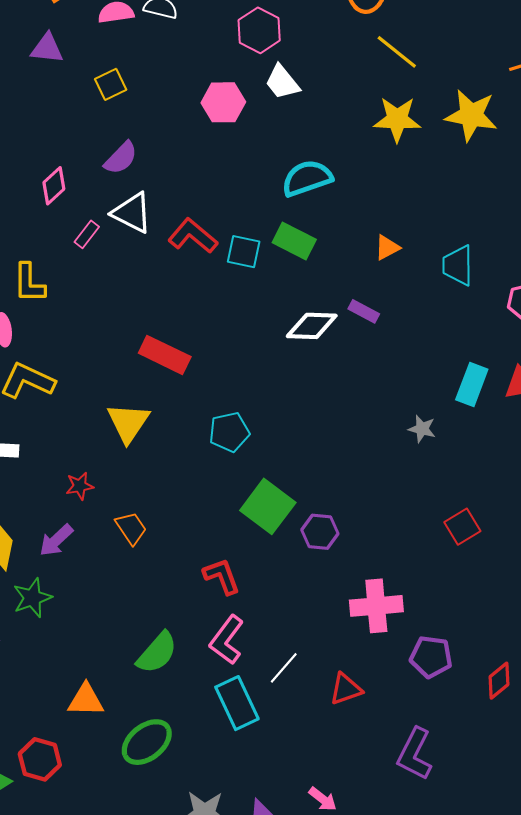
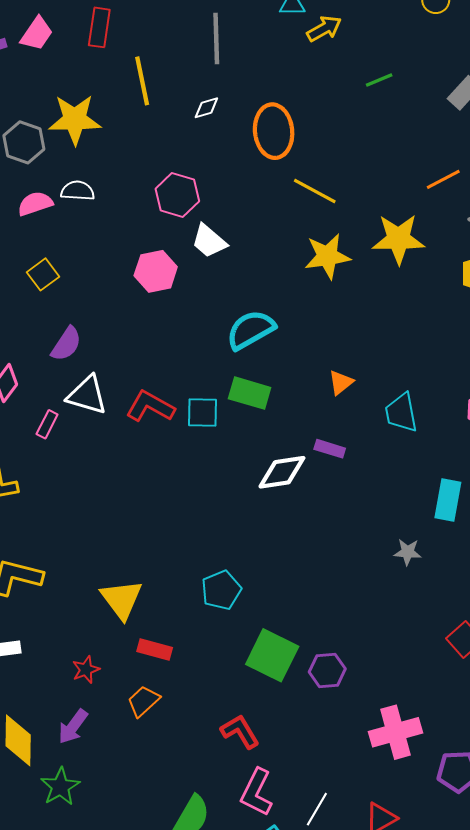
cyan trapezoid: (458, 265) -> (401, 413), moved
red rectangle: (165, 355) -> (155, 649), moved, size x0.7
orange trapezoid: (131, 528) -> (143, 701), turned -88

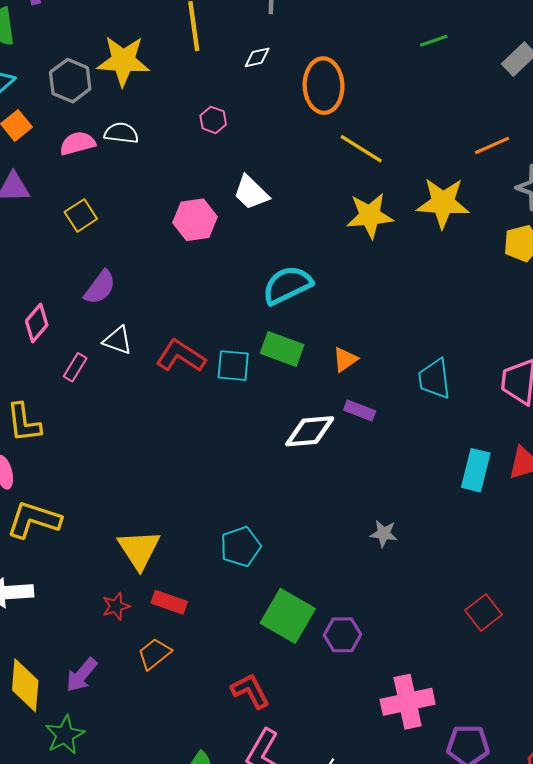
pink hexagon: (177, 195) -> (213, 120), moved, size x0.6
orange triangle: (341, 382) -> (345, 359), moved
white triangle: (87, 395) -> (118, 340), size x0.7
gray star: (408, 552) -> (384, 534), moved
red star: (86, 670) -> (116, 606), moved

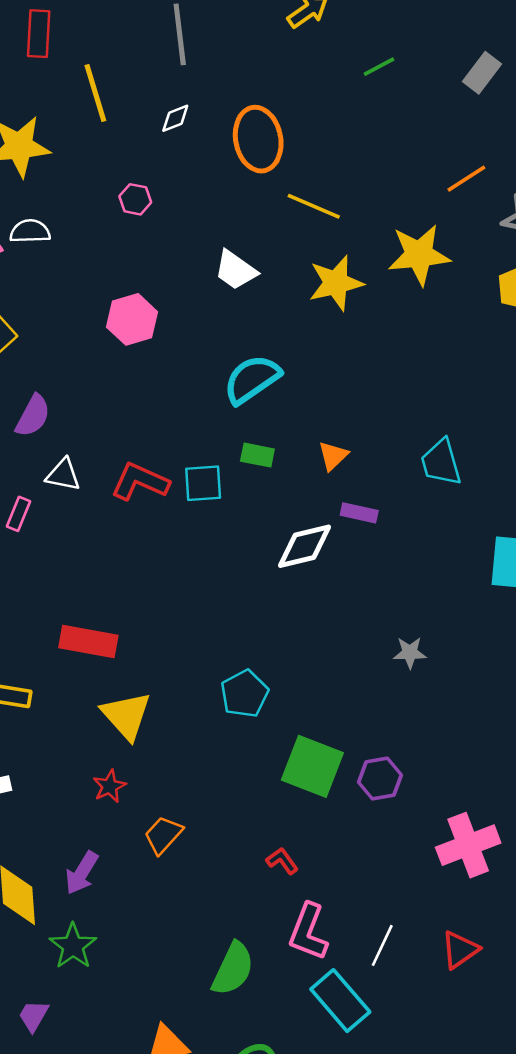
white trapezoid: (251, 193) -> (236, 270), moved
green rectangle: (282, 349) -> (257, 455), size x0.7
red rectangle: (169, 602) -> (88, 641), moved, size x1.4
red L-shape: (250, 691) -> (282, 861), size x0.7

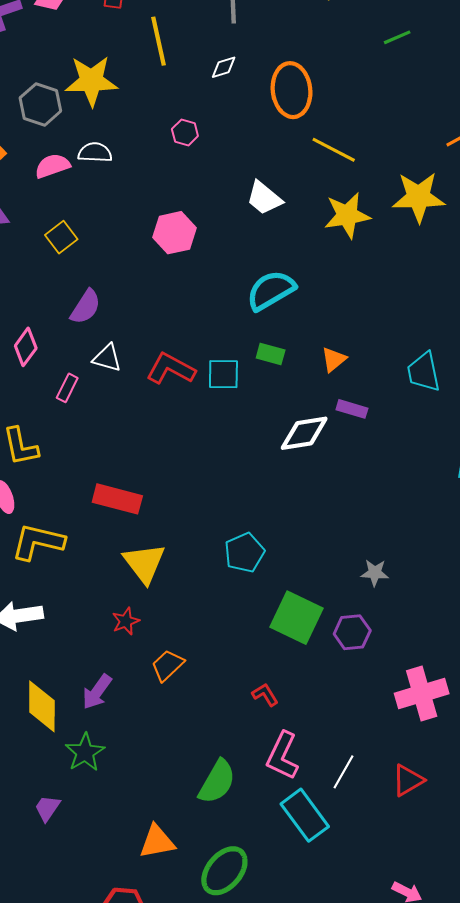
gray star: (410, 653) -> (375, 573), moved

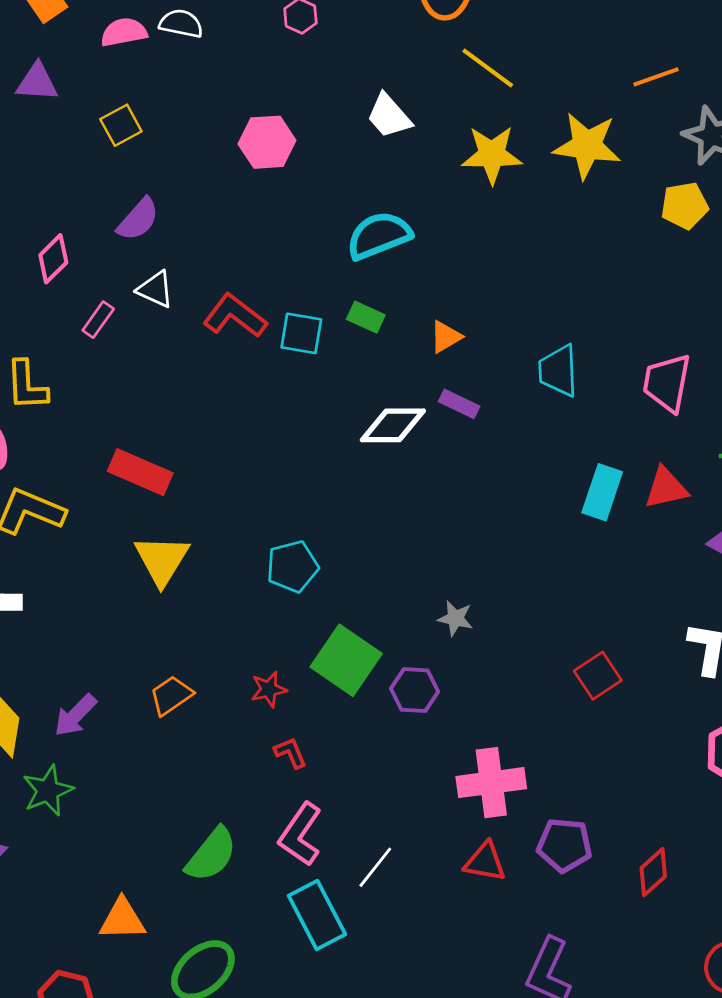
red star: (126, 621) -> (269, 689), moved
red triangle: (408, 780) -> (485, 862), moved, turned 32

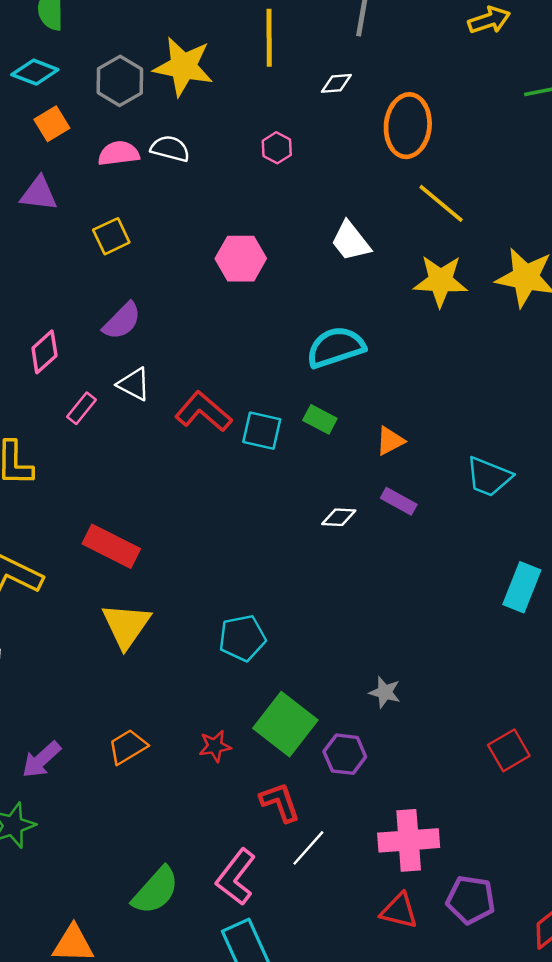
cyan trapezoid: (558, 371) -> (489, 477), turned -69
white diamond: (393, 425) -> (339, 517), size x0.6
red L-shape: (291, 753) -> (280, 802), moved, size x1.4
white line: (375, 867) -> (308, 848), moved

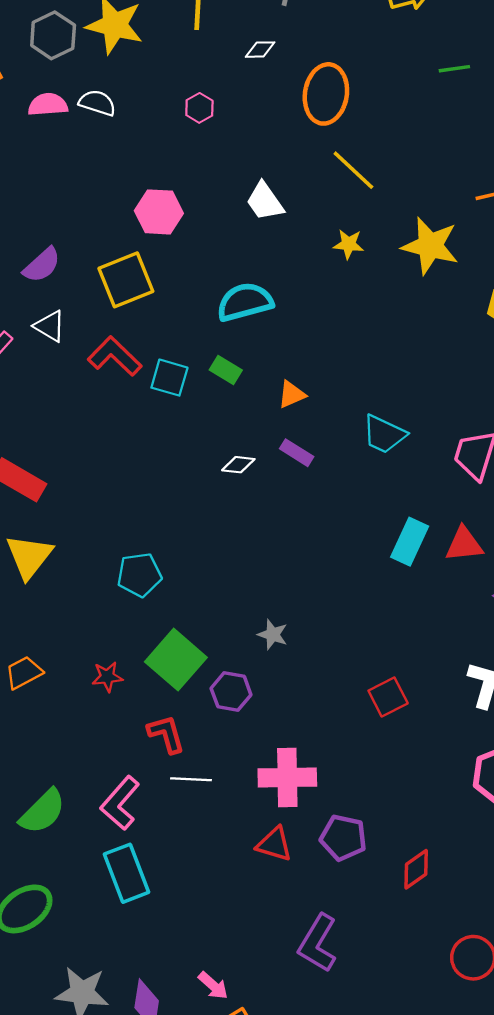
yellow square: (111, 236) -> (126, 280), moved, size x1.6
yellow star: (440, 281) -> (349, 244), size x0.6
white line: (308, 848) -> (191, 779), turned 48

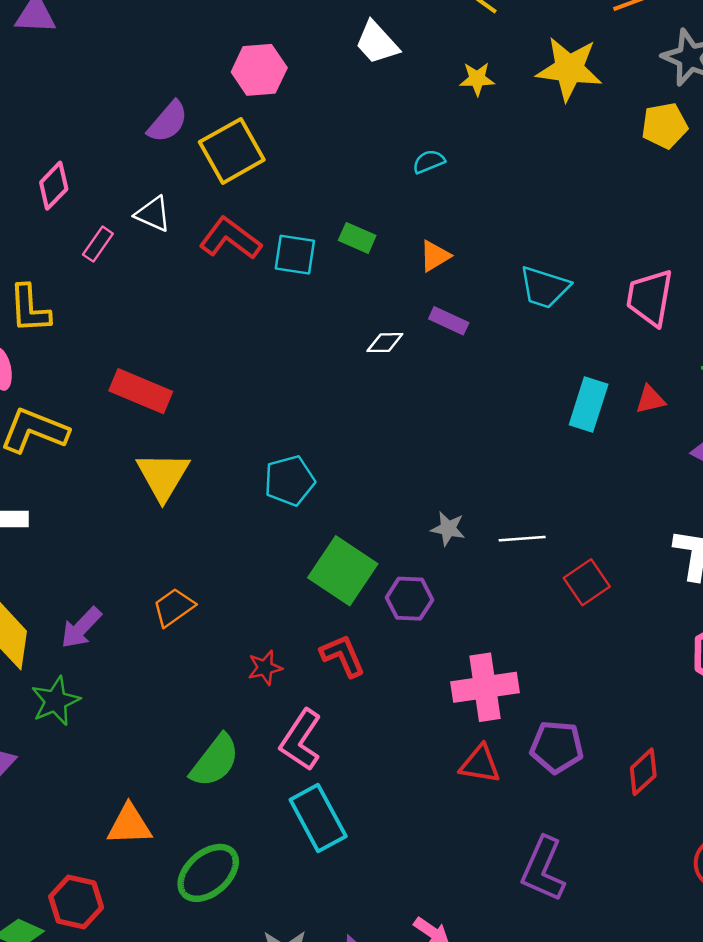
purple semicircle: (42, 265) -> (168, 122), moved
cyan semicircle: (245, 302) -> (429, 162), moved, size x0.5
red triangle: (464, 544) -> (650, 400), size x0.7
red star: (107, 677) -> (265, 668), moved
white line: (191, 779) -> (522, 539), moved

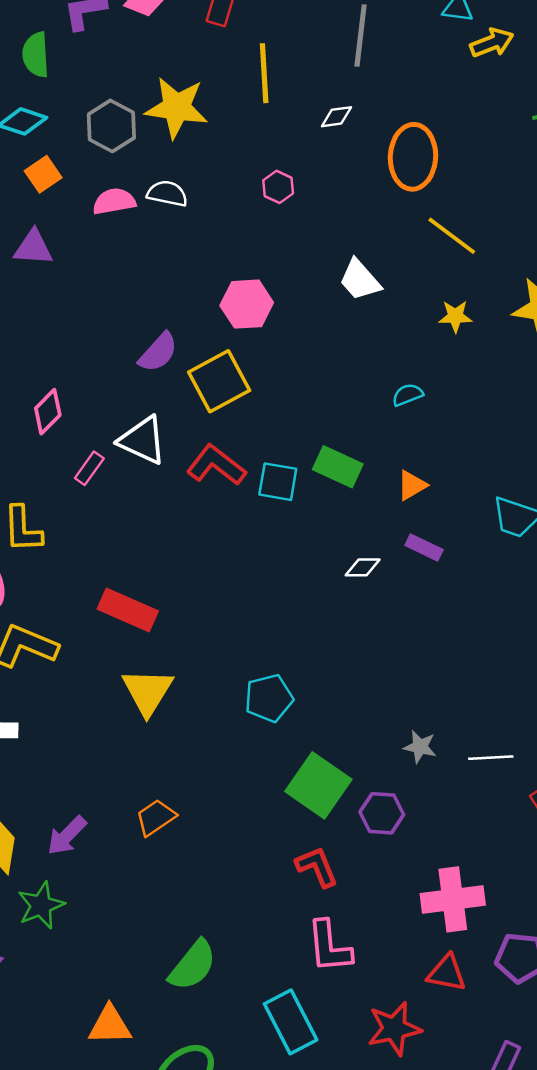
white triangle: (153, 214) -> (143, 440), size x1.4
green rectangle: (357, 238) -> (338, 467), size x1.4
red star: (265, 668) -> (394, 1029), moved, size x1.6
pink L-shape: (301, 740) -> (329, 947), moved, turned -40

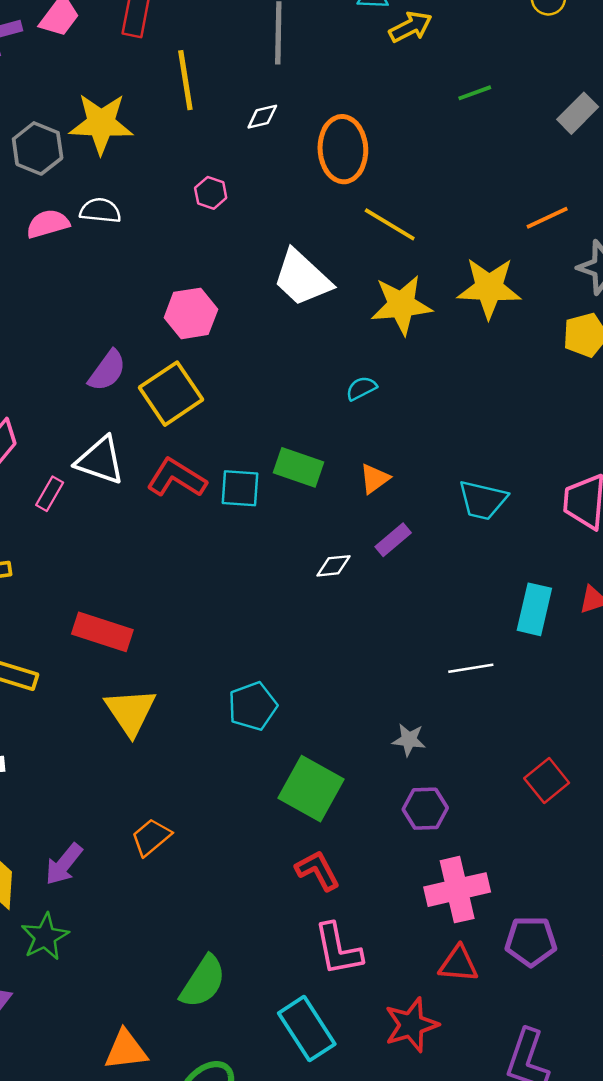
white trapezoid: (360, 280) -> (302, 278), size x1.4
yellow star: (455, 316) -> (401, 305), size x1.8
purple rectangle: (424, 548) -> (393, 540), turned -60
white line: (491, 758) -> (471, 668), moved
purple hexagon: (382, 813) -> (425, 809), moved

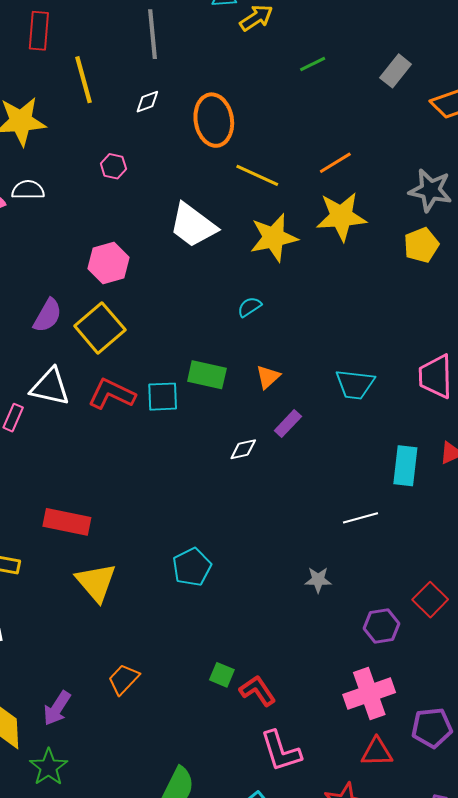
orange line: (547, 218) -> (335, 163), moved
green square: (311, 789) -> (222, 675), moved, size x0.5
purple hexagon: (425, 809) -> (381, 626), moved

